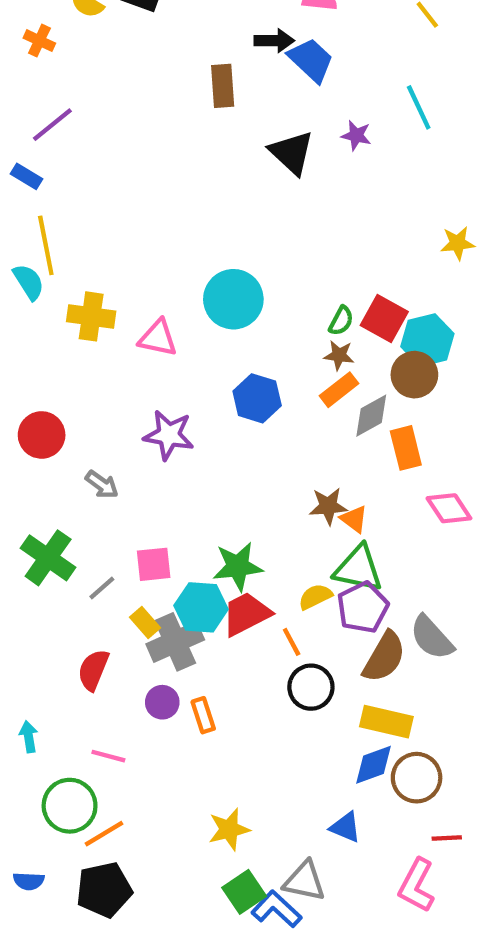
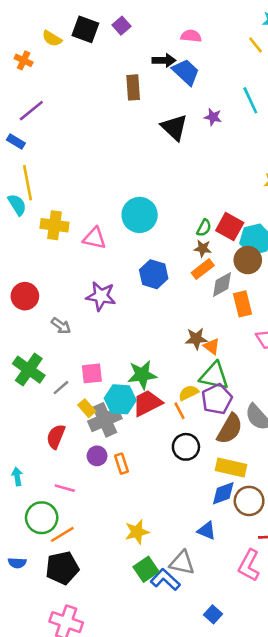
orange line: (292, 642) -> (179, 411), moved

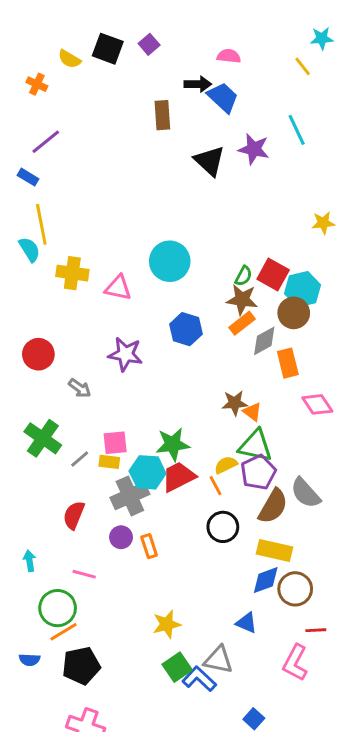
purple star: (213, 117) -> (254, 149), size x1.5
brown star: (203, 248) -> (242, 300), size x1.5
yellow rectangle: (87, 408) -> (109, 462), moved, turned -42
orange line: (62, 534) -> (63, 632), moved

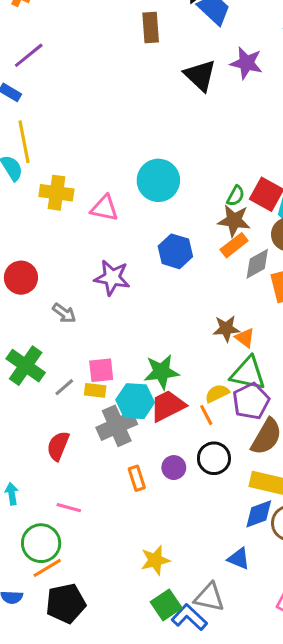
purple circle: (121, 537) -> (174, 468), moved

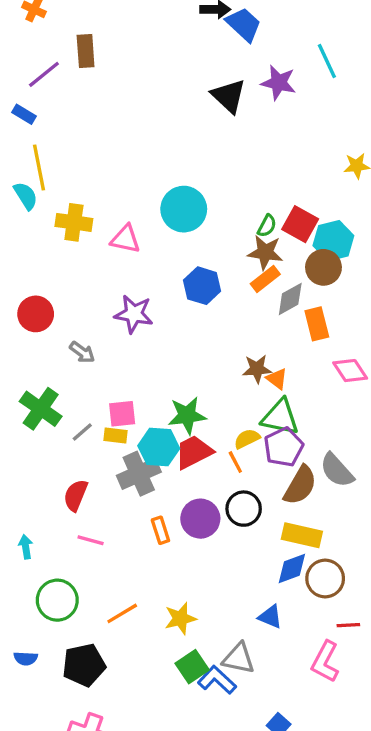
brown rectangle: (151, 27) -> (86, 51), moved
purple circle: (174, 468) -> (200, 519), size x1.5
pink line: (69, 508) -> (91, 540), moved
orange line: (47, 568) -> (122, 613), moved

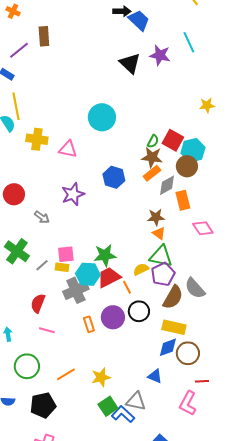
cyan circle: (184, 209) -> (102, 117), moved
purple star: (134, 314) -> (73, 194), turned -30
brown star: (257, 369) -> (156, 217), moved
orange line: (235, 462) -> (127, 287), moved

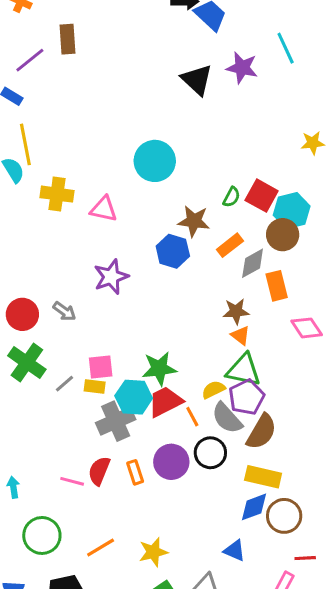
brown star: (152, 157) -> (194, 221), moved
red circle: (14, 194) -> (22, 314), moved
gray semicircle: (195, 288) -> (227, 418), moved
red semicircle: (38, 303) -> (99, 471), moved

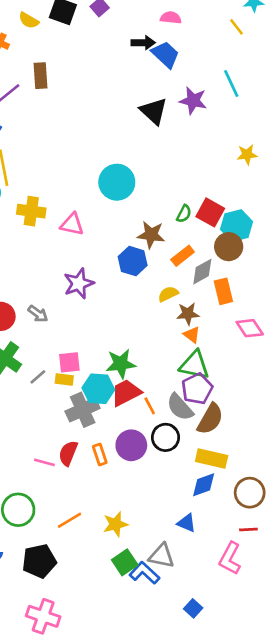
yellow star: (313, 143) -> (247, 155), moved
yellow semicircle: (213, 390) -> (168, 294), moved
brown circle: (284, 516) -> (250, 493), moved

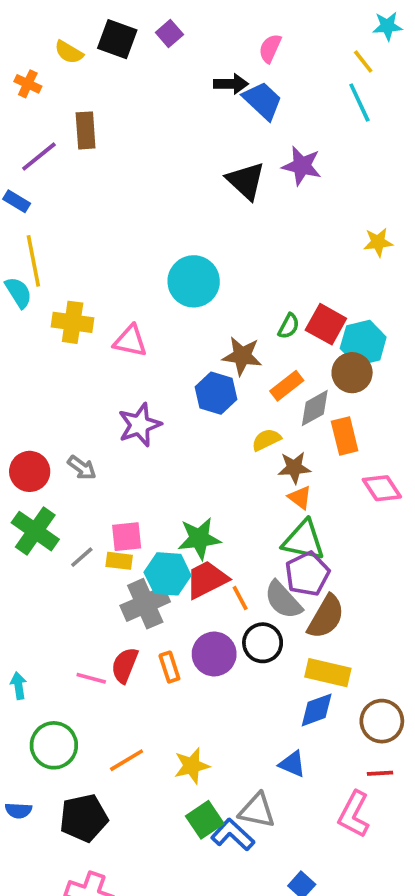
pink semicircle: (171, 18) -> (270, 48), turned -72
cyan line: (231, 83) -> (359, 102), moved

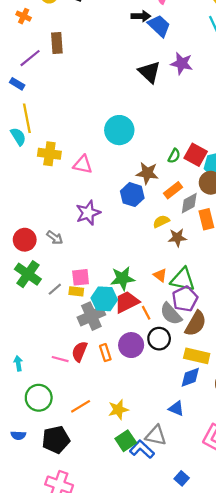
orange triangle: (300, 497) -> (160, 275), moved

